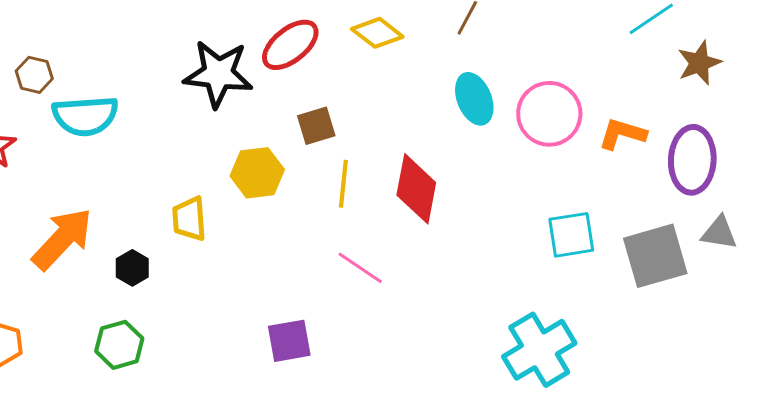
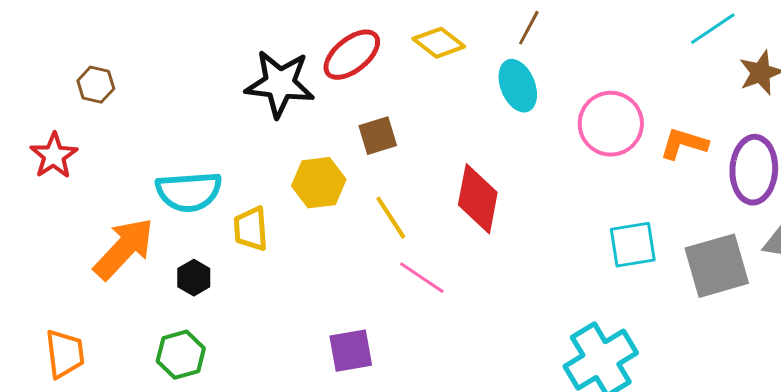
cyan ellipse: (474, 99) -> (518, 86), moved
cyan semicircle: (85, 116) -> (189, 192), moved
yellow line: (343, 184) -> (391, 218), moved, turned -39

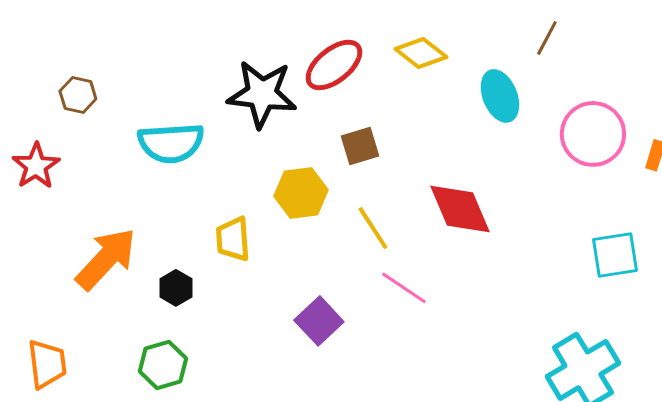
brown line: (529, 28) -> (547, 38), moved
cyan semicircle: (189, 192) -> (171, 143), moved
red diamond: (478, 199) -> (460, 209), turned -34
purple square: (351, 351) -> (319, 321), moved, turned -33

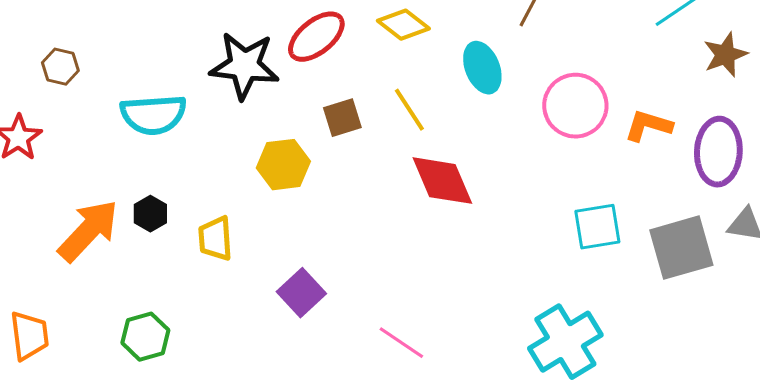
yellow line: (373, 228) -> (409, 110), moved
yellow trapezoid: (233, 239) -> (215, 239), moved
black hexagon: (176, 288) -> (150, 214), moved
pink line: (404, 288) -> (401, 343), moved

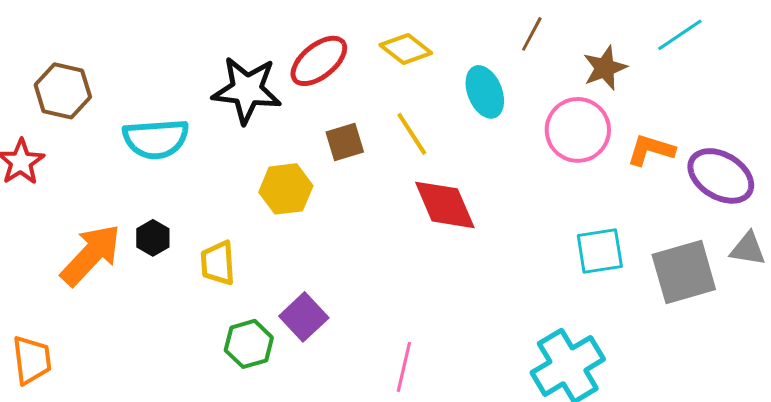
brown star: (725, 55) -> (605, 68), moved
brown hexagon: (60, 67) -> (63, 91), size x1.5
purple ellipse: (718, 152) -> (721, 176), turned -62
green hexagon: (145, 337) -> (249, 344), moved
pink line: (401, 343) -> (404, 367), turned 69

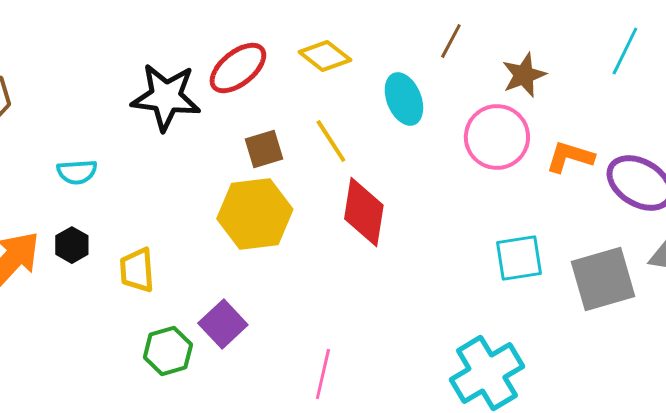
cyan line: (680, 35) -> (625, 51), moved, turned -30
cyan semicircle: (156, 139) -> (77, 172), moved, size x0.6
yellow hexagon: (286, 189) -> (255, 214), moved, size x1.4
red diamond: (445, 205) -> (364, 212), turned 32

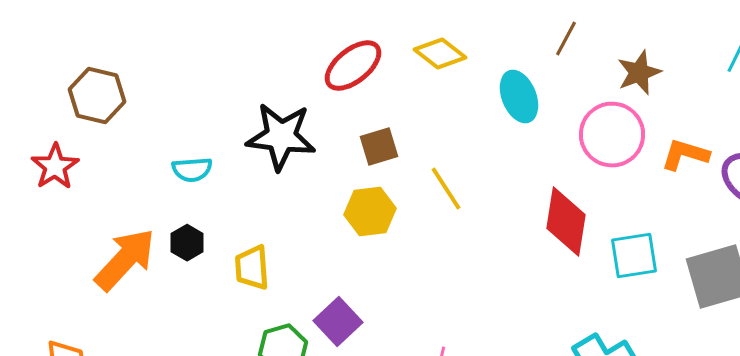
black star: (166, 97) -> (281, 137), moved
yellow line: (331, 141) -> (446, 189), moved
red diamond: (364, 212) -> (566, 222), moved
yellow hexagon: (255, 214) -> (370, 212), size x0.7

